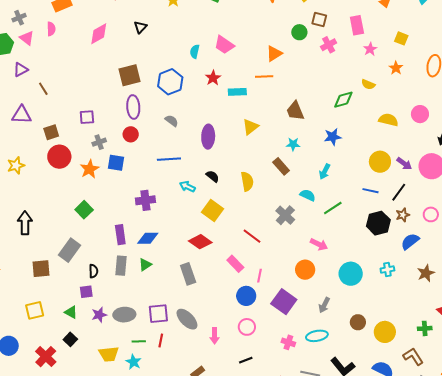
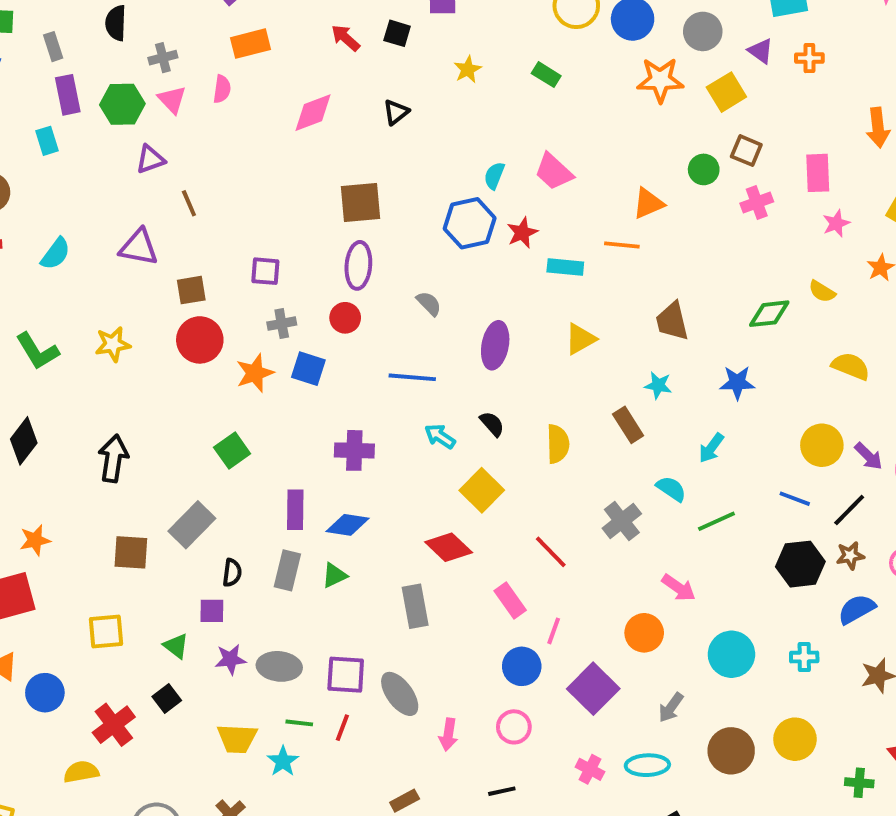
blue hexagon: (170, 82) -> (470, 223), moved
brown circle: (358, 322) -> (731, 751), size x1.5
yellow circle: (385, 332) -> (795, 739), moved

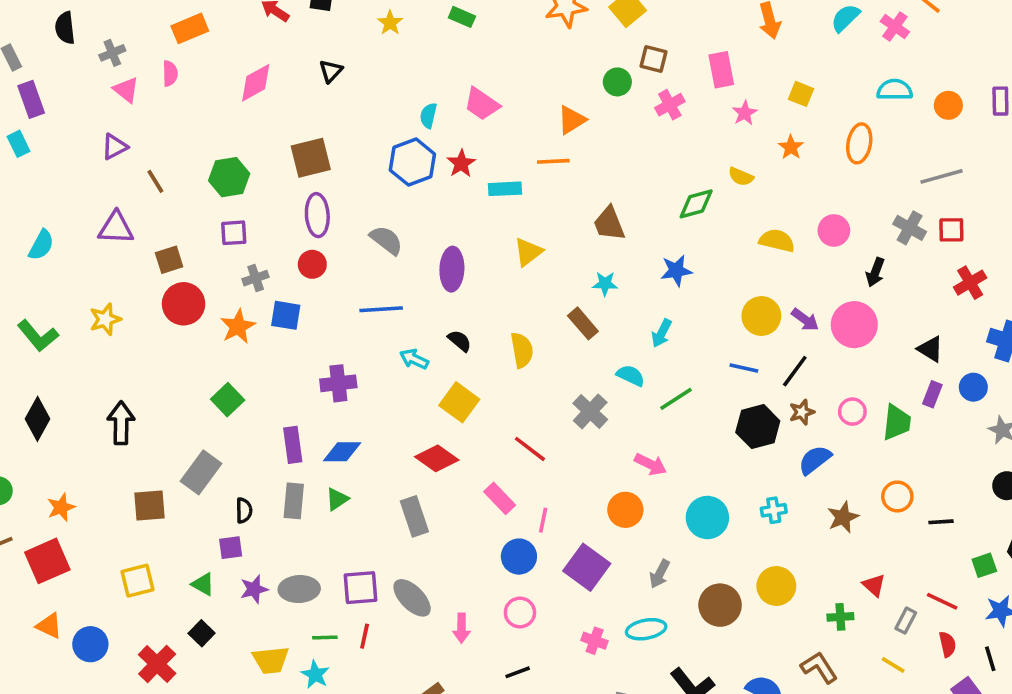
green hexagon: (122, 104) -> (229, 177), moved
gray semicircle: (429, 304) -> (386, 240), size x1.4

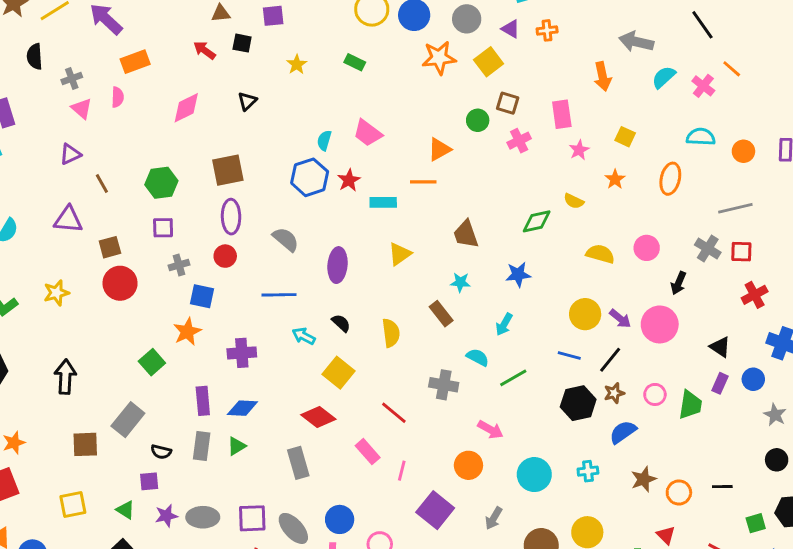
orange star: (238, 326) -> (187, 332), moved
gray cross: (590, 411) -> (444, 385), turned -36
orange circle: (897, 496) -> (679, 492), moved
black semicircle: (244, 510) -> (161, 452), turned 102
blue circle: (519, 557) -> (340, 519), moved

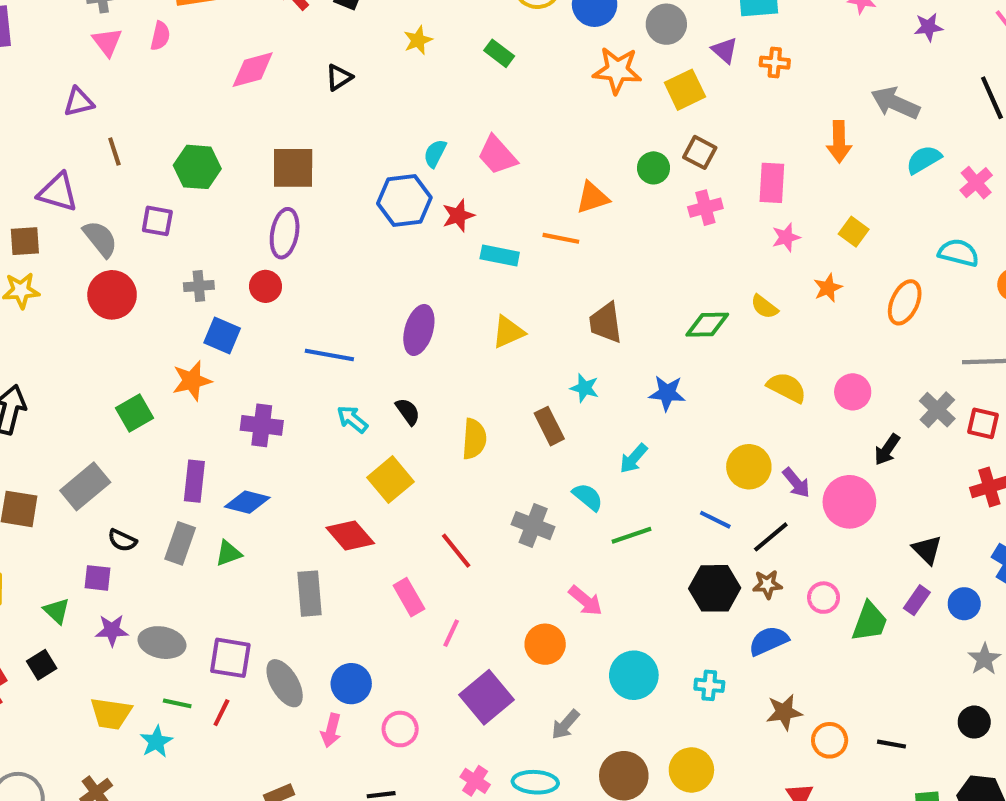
purple square: (163, 228) -> (157, 221), moved
gray semicircle: (286, 239) -> (100, 239), moved
brown square: (110, 247) -> (25, 241), moved

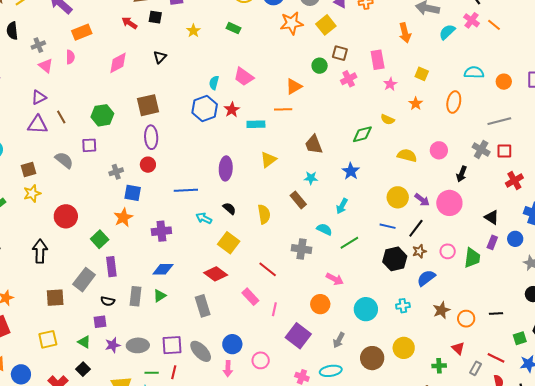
pink cross: (976, 183) -> (472, 20), moved
purple triangle: (58, 192) -> (38, 125), moved
red circle: (112, 295) -> (66, 216), moved
blue star: (667, 393) -> (351, 171), turned -30
purple rectangle: (194, 481) -> (111, 267), moved

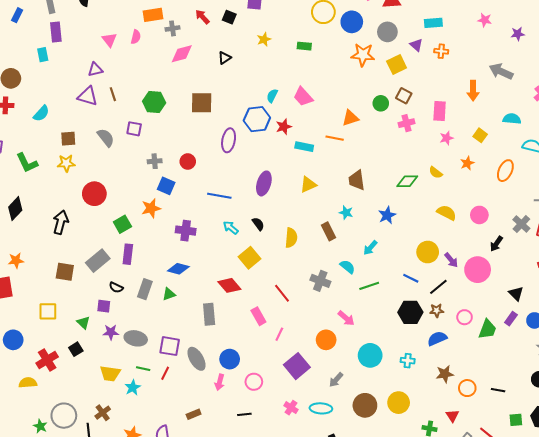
green rectangle: (233, 28) -> (304, 46), turned -32
cyan semicircle: (447, 32) -> (512, 119), moved, turned 36
gray cross: (38, 45) -> (172, 28), moved
purple ellipse: (151, 137) -> (229, 140), moved

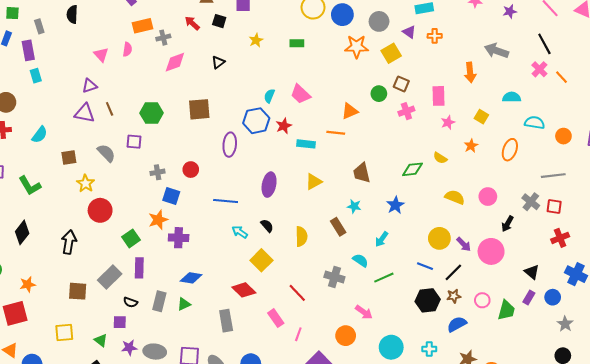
purple rectangle: (56, 32) -> (28, 50), moved
yellow star: (66, 163) -> (86, 183), moved, turned -30
purple cross: (186, 231) -> (179, 238), moved

